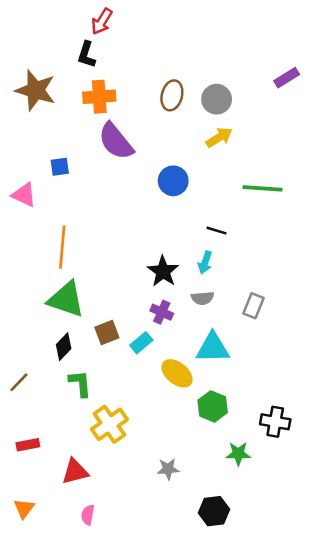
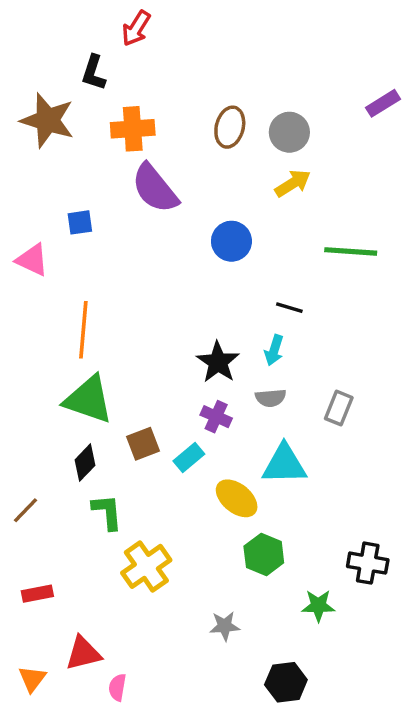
black L-shape: (86, 55) -> (94, 73), moved
green hexagon: (213, 406) -> (264, 555), moved
red triangle: (75, 472) -> (83, 653), moved

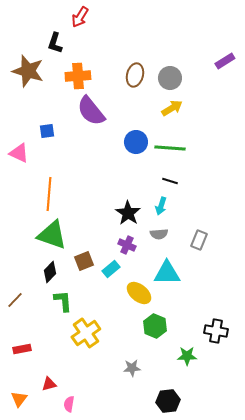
green line: (351, 251) -> (170, 148), moved
red triangle: (83, 653) -> (49, 384), size x0.7

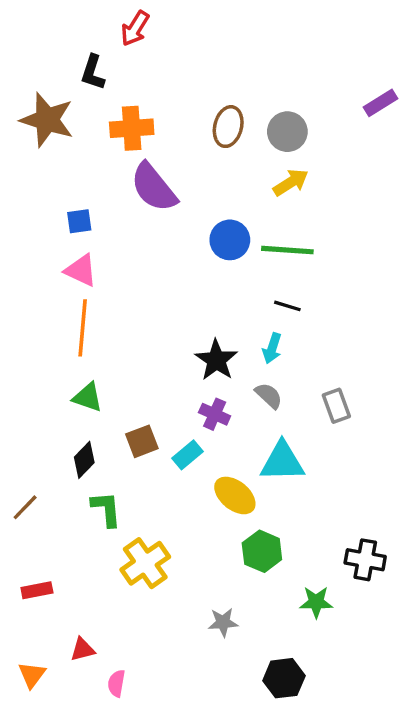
pink triangle: (19, 153) -> (81, 270), moved
gray semicircle: (159, 234) -> (269, 396), turned -132
green triangle: (52, 235) -> (88, 397), size x0.6
gray rectangle: (199, 240) -> (336, 406), turned -42

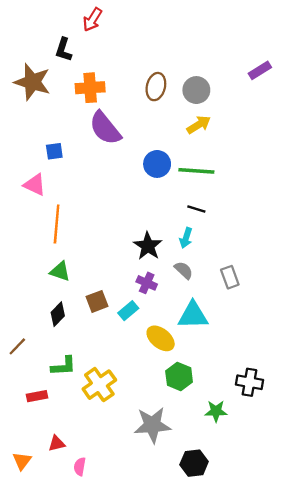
pink triangle: (81, 270) -> (35, 185), moved
green L-shape: (106, 509) -> (64, 366), moved, turned 92
red rectangle: (37, 590) -> (37, 396), moved
gray star: (223, 622) -> (152, 425), size x1.8

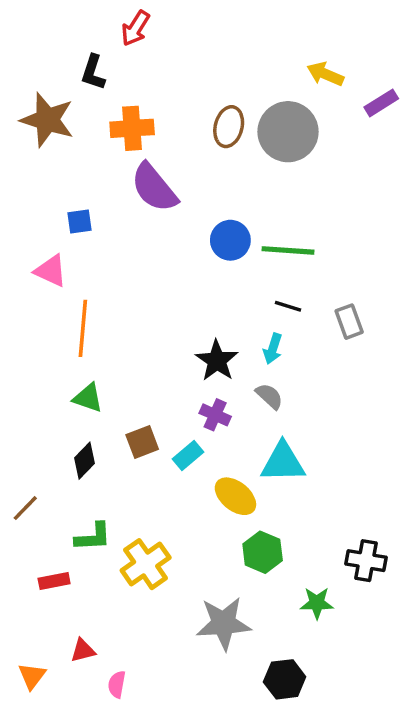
gray circle: (196, 90) -> (288, 132), size x1.5
yellow arrow: (199, 125) -> (325, 74), moved, turned -125
gray rectangle: (230, 277) -> (349, 322), moved

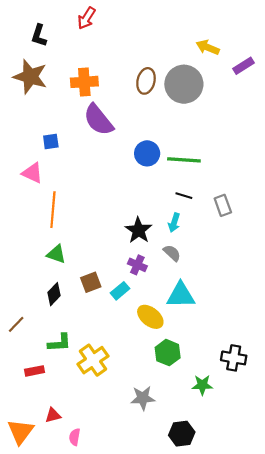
black L-shape: (93, 72) -> (39, 35), moved
gray star: (224, 623) -> (143, 398), size x0.7
orange triangle: (32, 676) -> (20, 432), size x1.5

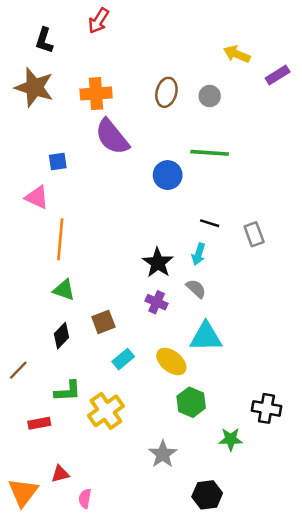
gray circle: (184, 84) -> (210, 96), size x0.5
green line: (184, 160) -> (210, 153), moved
cyan rectangle: (120, 291) -> (123, 359), moved
gray star: (143, 398) -> (163, 454), turned -30

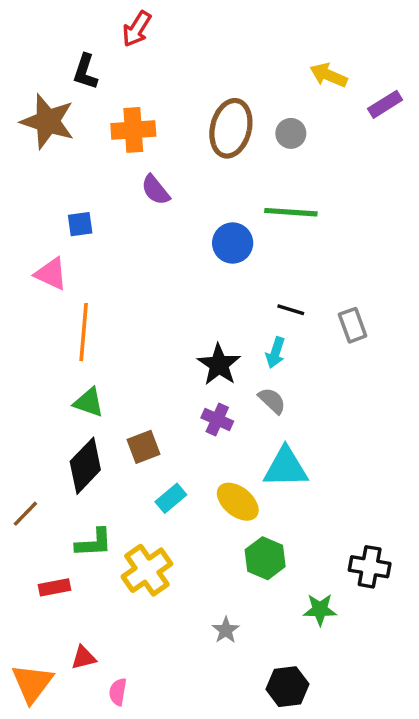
black L-shape: (44, 40) -> (85, 72), moved
brown ellipse: (166, 92) -> (231, 128), size x1.4
purple semicircle: (112, 137) -> (156, 190), size x0.6
black diamond: (61, 336) -> (85, 466), size x1.5
gray star: (163, 454) -> (226, 630), size x0.7

